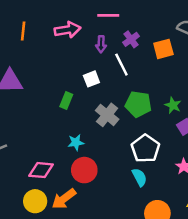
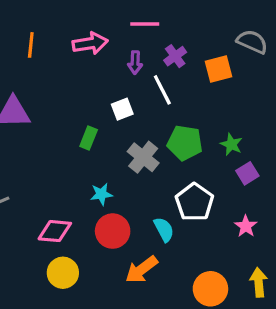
cyan semicircle: (139, 177) -> (164, 229), moved
orange arrow: (64, 199) -> (141, 270), moved
yellow circle: (35, 201) -> (63, 273), moved

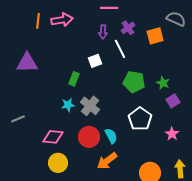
pink arrow: (90, 43) -> (62, 20), moved
gray cross: (143, 157) -> (90, 106), moved
cyan star: (101, 194) -> (68, 105), moved
cyan semicircle: (164, 229) -> (111, 136), moved

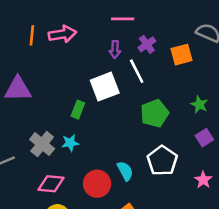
white square: (95, 61) -> (105, 87), size x1.6
green pentagon: (134, 82) -> (155, 113), turned -30
green star: (163, 83) -> (199, 104), moved
gray cross: (90, 106) -> (42, 144), moved
cyan semicircle: (111, 136) -> (125, 171), moved

